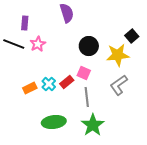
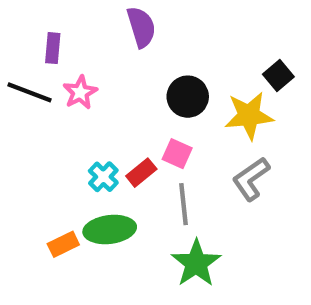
orange rectangle: (30, 88) -> (63, 244), moved
green ellipse: (54, 122) -> (110, 229), moved

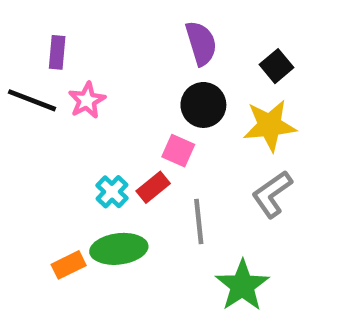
purple semicircle: (141, 27) -> (201, 43), moved
black square: (278, 76) -> (277, 66), moved
pink square: (177, 154) -> (178, 151), moved
green star: (196, 263) -> (242, 285), moved

